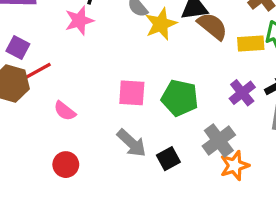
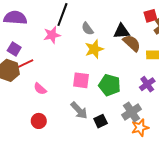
yellow star: (161, 24) -> (94, 49), moved

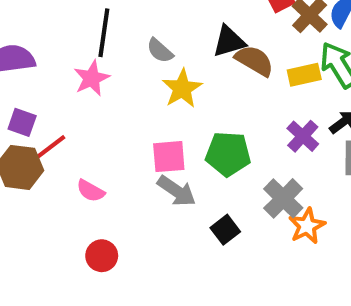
gray arrow: (79, 110) -> (176, 191), moved

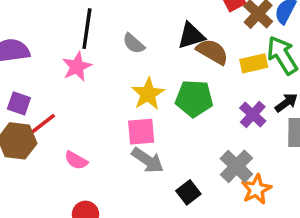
yellow star: (182, 88) -> (148, 94), moved
green pentagon: (228, 154) -> (194, 99), moved

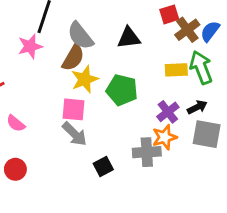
gray semicircle: (134, 43) -> (80, 36), size x1.5
brown semicircle: (212, 52) -> (73, 58), moved, turned 80
gray cross: (236, 166) -> (147, 152), turned 32
orange star: (256, 189) -> (165, 137), moved

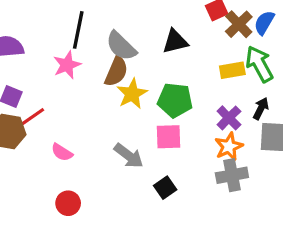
black arrow: (197, 107) -> (261, 109), turned -30
pink square: (73, 109) -> (168, 137), moved
gray cross: (147, 152) -> (232, 175), moved

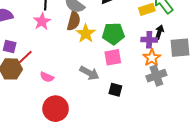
black arrow: (261, 109) -> (159, 32), moved
purple cross: (229, 118) -> (149, 40), turned -35
black square: (165, 188) -> (115, 90), turned -32
red circle: (68, 203) -> (56, 109), size x1.6

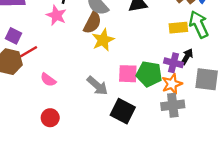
pink star: (42, 21) -> (56, 15), turned -30
green pentagon: (113, 34) -> (149, 74), moved
black square: (115, 90) -> (123, 111), size x1.5
red circle: (56, 109) -> (50, 118), size x0.6

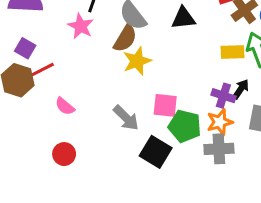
green pentagon: (149, 74) -> (185, 126), moved

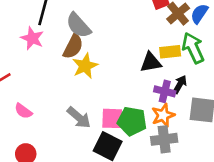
black triangle: (183, 18) -> (151, 62), moved
pink square: (165, 105) -> (112, 118), moved

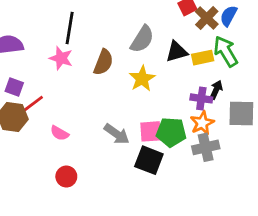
gray semicircle: (78, 25) -> (142, 39), moved, turned -100
black triangle: (151, 62) -> (177, 52), moved
yellow star: (85, 66) -> (142, 79), moved

